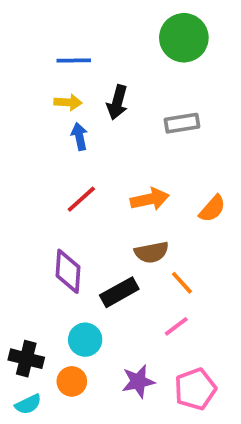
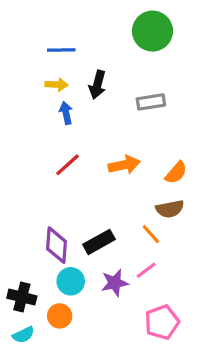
brown semicircle: (152, 252) -> (170, 209), moved
purple diamond: (68, 271) -> (57, 245), moved
purple star: (138, 381) -> (115, 283), moved

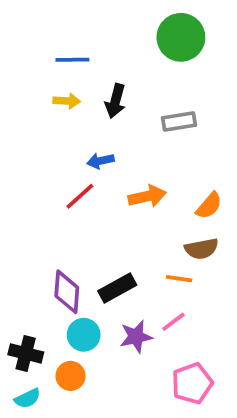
blue arrow: (66, 113) -> (100, 161), moved, turned -90
orange line: (151, 234) -> (179, 279), turned -40

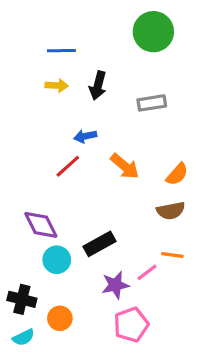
orange arrow: (147, 196) -> (125, 166), turned 52
orange line: (179, 279) -> (172, 255), moved
purple diamond: (67, 292) -> (41, 225), moved, turned -30
cyan circle: (84, 335) -> (57, 260), moved
pink pentagon: (192, 383) -> (131, 325), moved

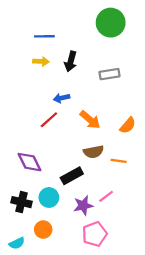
brown semicircle: (171, 211) -> (93, 152), moved
orange line: (172, 255) -> (119, 161), moved
cyan circle: (57, 260) -> (49, 197), moved
black cross: (22, 299) -> (21, 202), moved

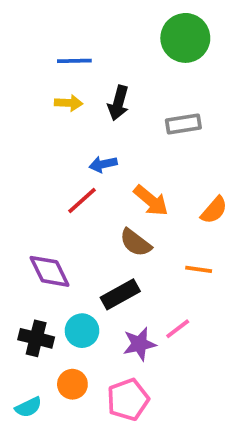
brown semicircle: (93, 152) -> (136, 243), moved, turned 48
pink pentagon: (95, 234) -> (128, 400), moved

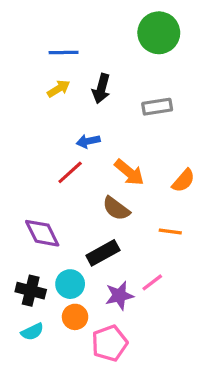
yellow arrow: (69, 103) -> (59, 89), turned -35
orange circle: (72, 384) -> (75, 317), moved
cyan semicircle: (28, 407) -> (32, 332), moved

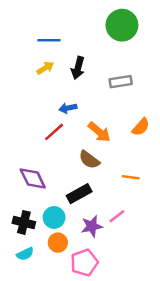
orange semicircle: (183, 181) -> (141, 127), moved

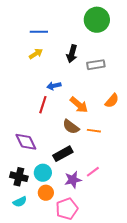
black arrow: (78, 68) -> (72, 54), moved
red line: (54, 132) -> (43, 105), turned -30
orange line: (131, 177) -> (94, 131), moved

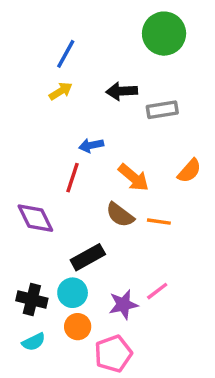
blue line: (39, 32) -> (66, 54), turned -60
black arrow: (72, 54) -> (122, 91), turned 72
purple diamond: (26, 142) -> (35, 218), moved
black rectangle: (63, 154) -> (88, 257), moved

